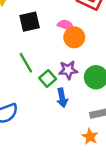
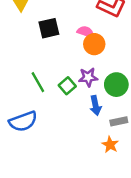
green line: (26, 63) -> (38, 82), moved
blue arrow: (62, 98) -> (95, 105), moved

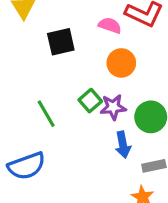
pink semicircle: (86, 32) -> (110, 25), moved
green square: (67, 86) -> (90, 101), moved

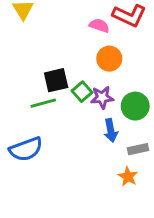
black square: (61, 42) -> (56, 80), moved
green line: (46, 114) -> (43, 103), turned -75

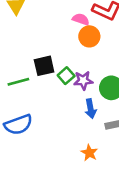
orange circle: (109, 59) -> (89, 36), moved
green line: (43, 103) -> (18, 82), moved
orange star: (128, 177) -> (89, 153), moved

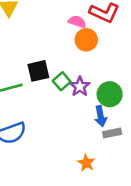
purple star: (83, 81) -> (80, 86), turned -30
blue arrow: (91, 109) -> (101, 116), moved

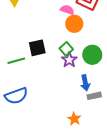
green square: (62, 81) -> (66, 49), moved
green circle: (110, 94) -> (92, 55), moved

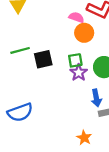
green square: (66, 49) -> (75, 60), turned 32
green line: (16, 61) -> (20, 50), moved

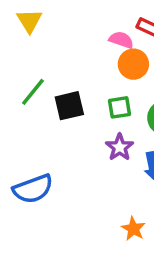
green line: (20, 50) -> (33, 92), turned -36
purple star: (79, 73) -> (120, 147), moved

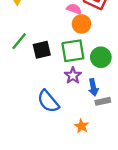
green square: (120, 107) -> (73, 51), size x1.6
blue semicircle: (33, 189) -> (48, 101), moved, turned 70

